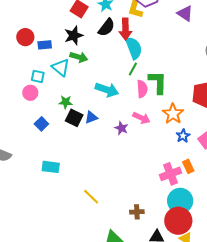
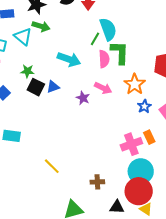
cyan semicircle: (134, 48) -> (108, 29), moved

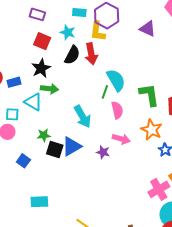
green L-shape: (120, 53) -> (149, 95), moved
cyan arrow: (69, 59) -> (83, 117), turned 50
blue triangle: (53, 87) -> (72, 146), size x1.5

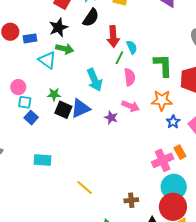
red arrow: (91, 54) -> (113, 37), moved
cyan semicircle: (116, 80) -> (132, 47), size x0.6
cyan square: (12, 114) -> (25, 102), moved
orange star: (152, 130) -> (162, 100), turned -30

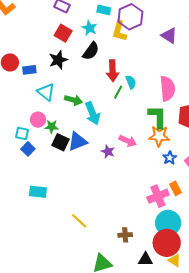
green arrow: (65, 49) -> (73, 100), moved
green L-shape: (163, 65) -> (157, 117), moved
pink semicircle: (130, 77) -> (167, 89), moved, size x1.4
pink circle: (18, 87) -> (38, 120), moved

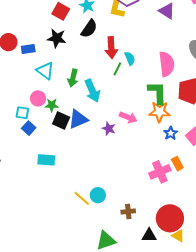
black star: (58, 60) -> (57, 38), turned 30
green arrow: (73, 100) -> (73, 78), turned 90
cyan rectangle: (38, 192) -> (46, 160), moved
cyan circle: (168, 223) -> (98, 195), moved, size x0.6

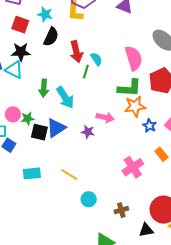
cyan triangle: (45, 71) -> (14, 70), moved
green L-shape: (157, 93) -> (129, 88), turned 105
pink cross: (160, 172) -> (133, 167), moved
yellow line: (82, 198) -> (69, 175), moved

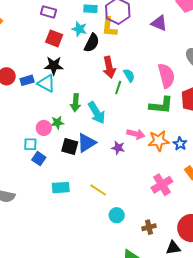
black semicircle: (51, 37) -> (92, 43), moved
orange star: (135, 106) -> (159, 141), moved
green star: (28, 119) -> (57, 123), moved

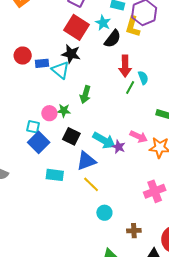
red square: (54, 38) -> (76, 27), size x1.4
cyan arrow: (97, 113) -> (104, 140), moved, turned -40
blue triangle: (86, 143) -> (86, 161), moved
blue square: (39, 159) -> (39, 142), size x1.5

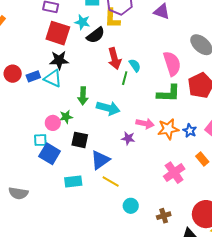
black semicircle: (113, 39) -> (96, 35), turned 30
cyan arrow: (104, 140) -> (108, 108), moved

